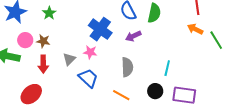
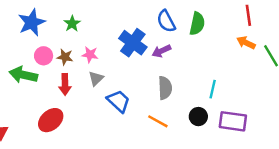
purple arrow: (133, 36) -> (161, 51), moved
pink star: (90, 52) -> (90, 55), moved

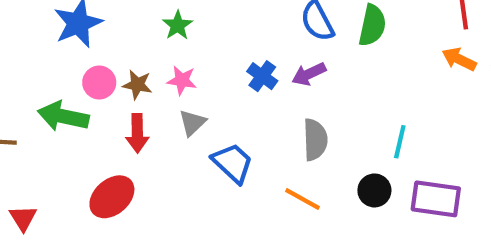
green star: (72, 24) -> (178, 25), moved
blue cross: (133, 43) -> (262, 76), moved, size x0.6

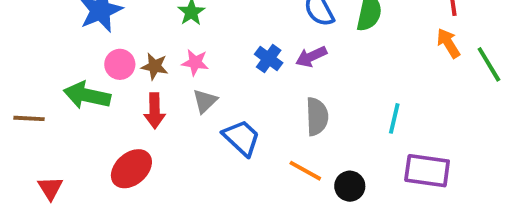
orange arrow: (459, 59) -> (448, 43), turned 32
black circle: (374, 190) -> (350, 186), moved

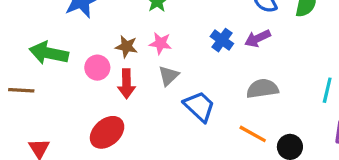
pink circle: (120, 64) -> (97, 68), moved
green arrow: (87, 95) -> (49, 53), moved
gray semicircle: (317, 117) -> (262, 89), turned -96

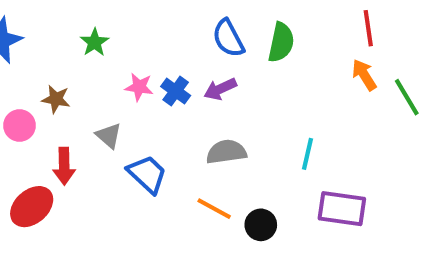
pink star: (160, 43) -> (139, 87), moved
gray triangle: (169, 76) -> (109, 136), turned -35
red arrow: (126, 84) -> (64, 166), moved

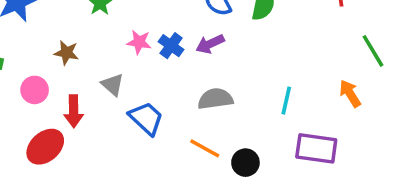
orange arrow: (364, 75) -> (350, 93), moved
pink circle: (19, 125) -> (35, 90), moved

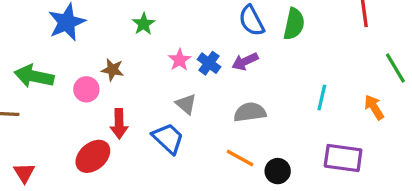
pink star: (139, 42) -> (180, 60), turned 30
gray triangle: (113, 85) -> (186, 104), moved
pink circle: (35, 90) -> (86, 89), moved
cyan line: (286, 101) -> (322, 97), moved
blue trapezoid: (146, 118) -> (168, 138), moved

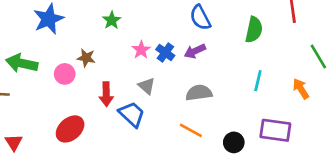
green semicircle: (294, 24) -> (254, 30), moved
red arrow: (119, 124) -> (106, 94), moved
black circle: (278, 171) -> (234, 142), moved

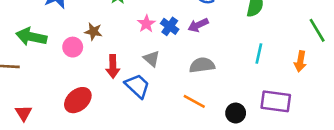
orange arrow: (301, 89) -> (300, 61), turned -138

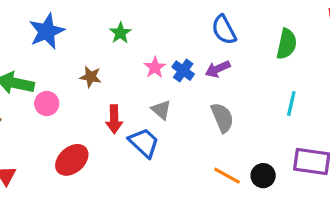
pink circle: (73, 47) -> (47, 103), moved
gray semicircle: (202, 65) -> (222, 118), turned 75
orange line: (194, 101) -> (227, 176), moved

